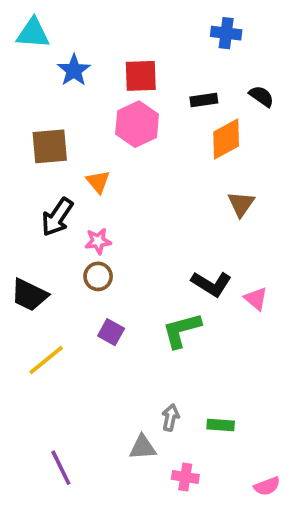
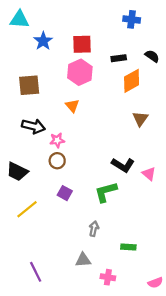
orange triangle: (98, 182) -> (72, 106), moved
black arrow: (57, 217) -> (33, 126), turned -110
gray arrow: (170, 418) -> (94, 229), moved

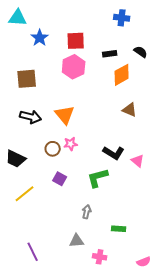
orange triangle: (72, 106) -> (65, 115), moved, size x1.5
brown triangle: (140, 119) -> (130, 110), turned -42
pink star: (57, 140) -> (71, 144), moved

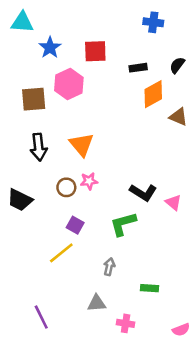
black semicircle: (141, 52) -> (177, 65), turned -88
pink hexagon: (74, 67) -> (69, 84), moved
brown triangle: (130, 110) -> (178, 117), moved
black arrow: (31, 117) -> (39, 147), turned 70
yellow line: (25, 194) -> (61, 253), moved

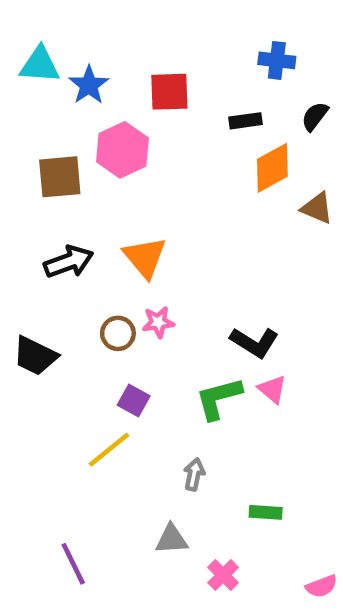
cyan triangle: (22, 22) -> (40, 65), moved
blue cross: (153, 22) -> (277, 60), moved
black arrow: (39, 147) -> (69, 262), turned -104
pink triangle: (173, 202) -> (272, 389), moved
pink cross: (126, 323) -> (223, 575), turned 36

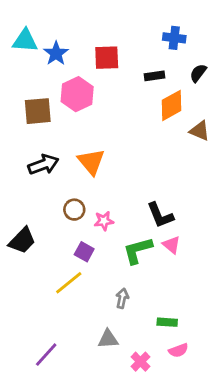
pink star: (158, 322) -> (104, 221), moved
black L-shape: (254, 342) -> (160, 215), turned 36
black trapezoid: (35, 356) -> (22, 241), moved, turned -72
purple line: (73, 564) -> (46, 355), turned 68
pink semicircle: (322, 586) -> (178, 350), moved

